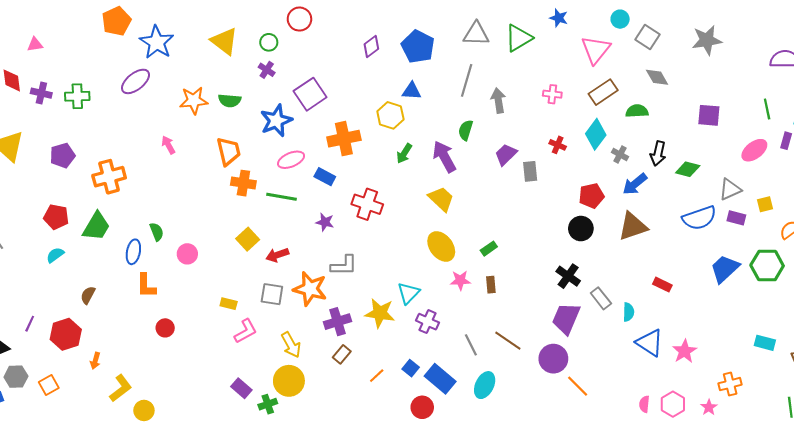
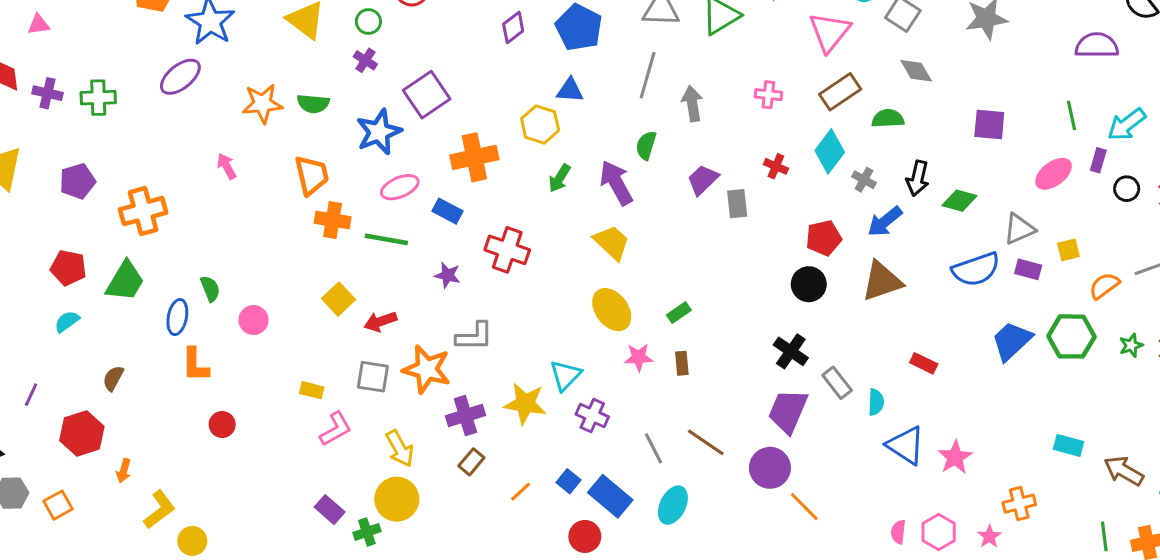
purple line: (30, 324) -> (31, 395), moved

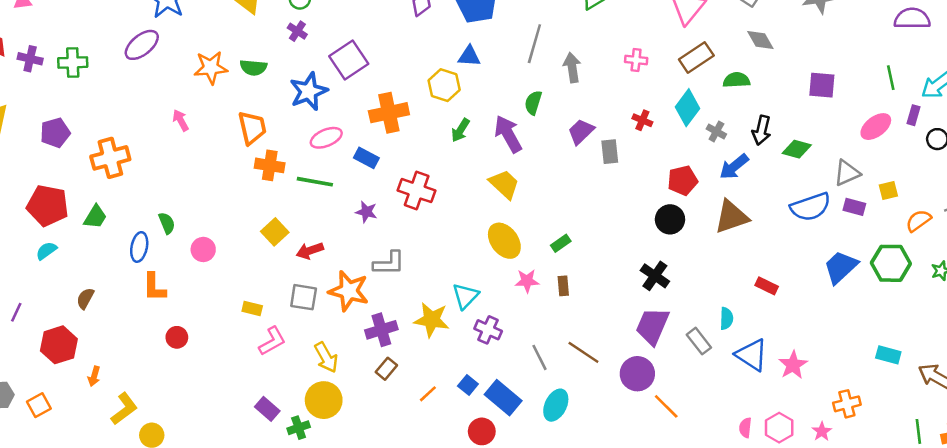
red pentagon: (68, 268) -> (48, 206), size x1.4
green trapezoid: (125, 281) -> (95, 217), size x0.7
gray rectangle: (837, 383) -> (699, 341), moved

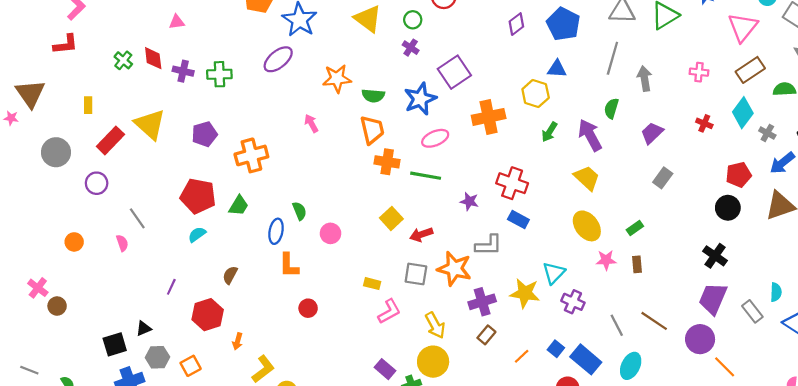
green semicircle: (253, 68) -> (373, 96), moved
gray rectangle: (610, 152) -> (663, 178), moved, turned 42
blue rectangle: (366, 158) -> (518, 220), moved

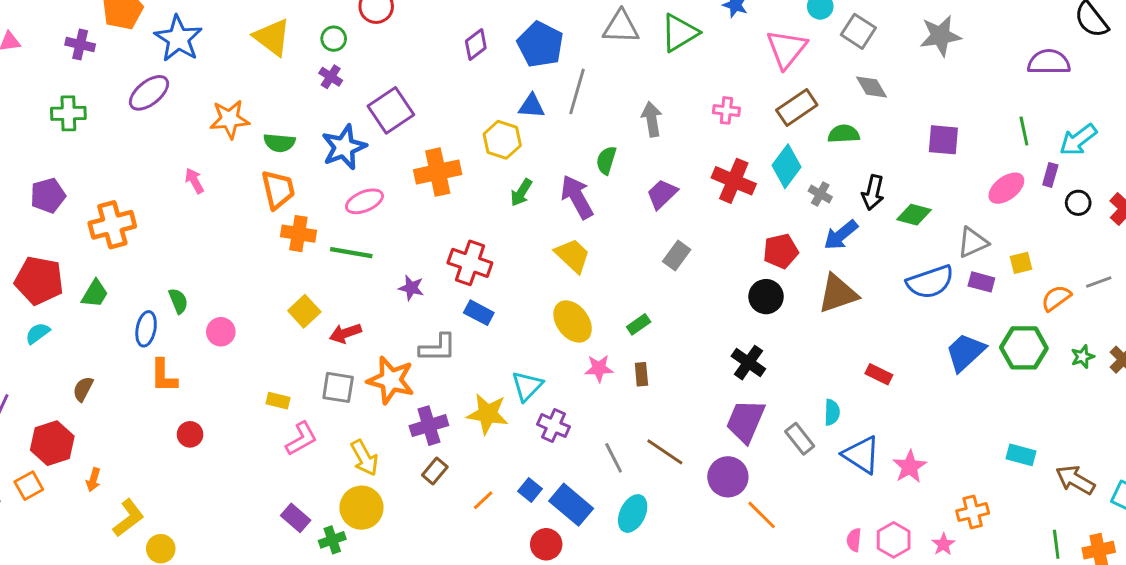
gray line: (612, 58) -> (577, 91), moved
purple cross: (183, 71) -> (80, 45), moved
red cross: (704, 123) -> (734, 181), size x1.8
orange square: (191, 366) -> (29, 486), moved

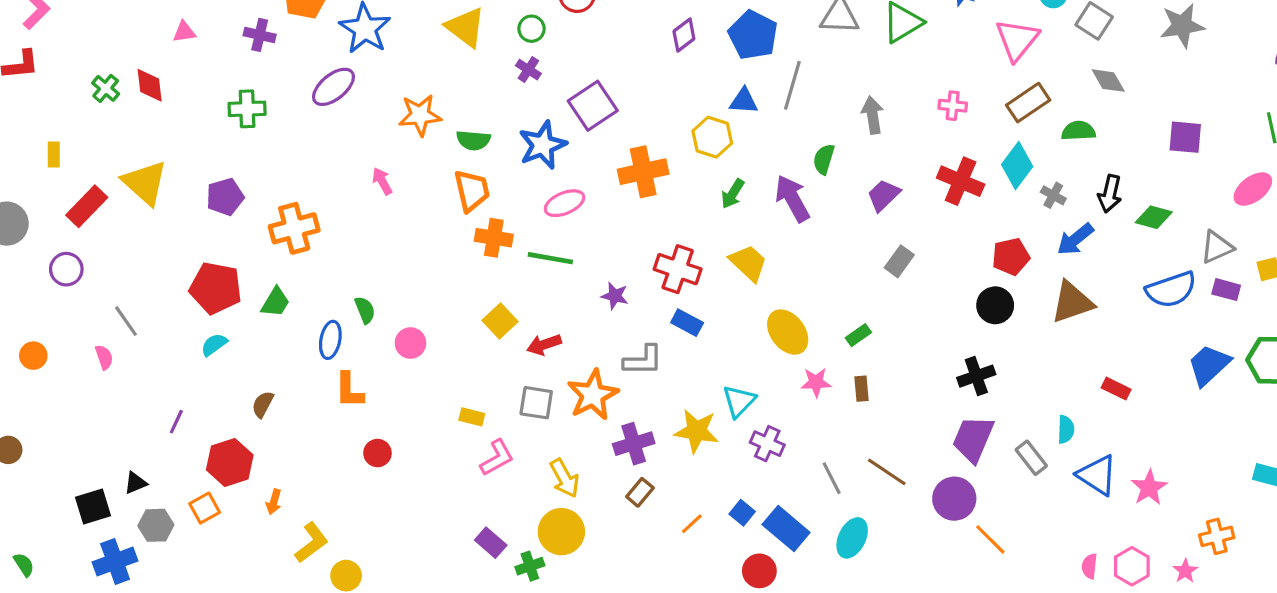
yellow trapezoid: (573, 256) -> (748, 263), moved
black cross: (748, 363) -> (976, 376), turned 36
orange star: (391, 380) -> (593, 395), turned 30

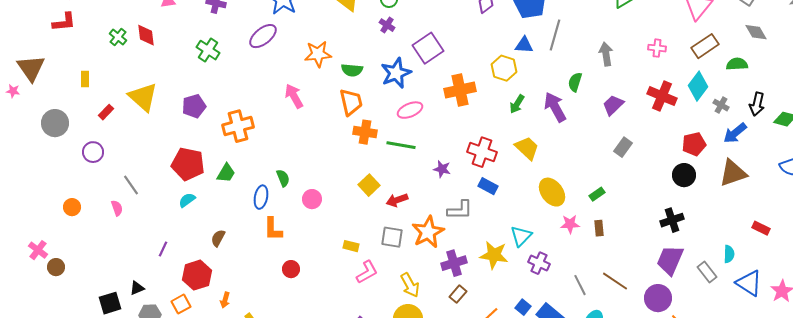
green cross: (247, 109) -> (208, 50), turned 35
pink arrow: (382, 181) -> (294, 96), size x1.4
red rectangle: (87, 206) -> (106, 112), size x0.6

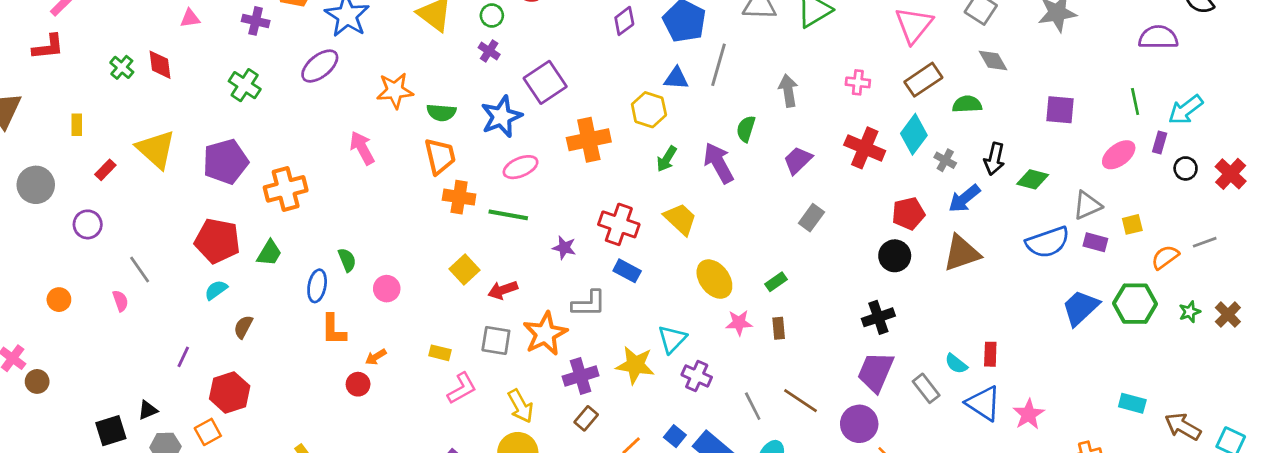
purple pentagon: (194, 106) -> (226, 162), size x1.4
red rectangle: (761, 228) -> (990, 354), moved, turned 66
brown semicircle: (218, 238) -> (243, 327), moved
cyan semicircle: (729, 254) -> (956, 364), turned 126
orange arrow: (225, 300) -> (376, 357), moved, turned 42

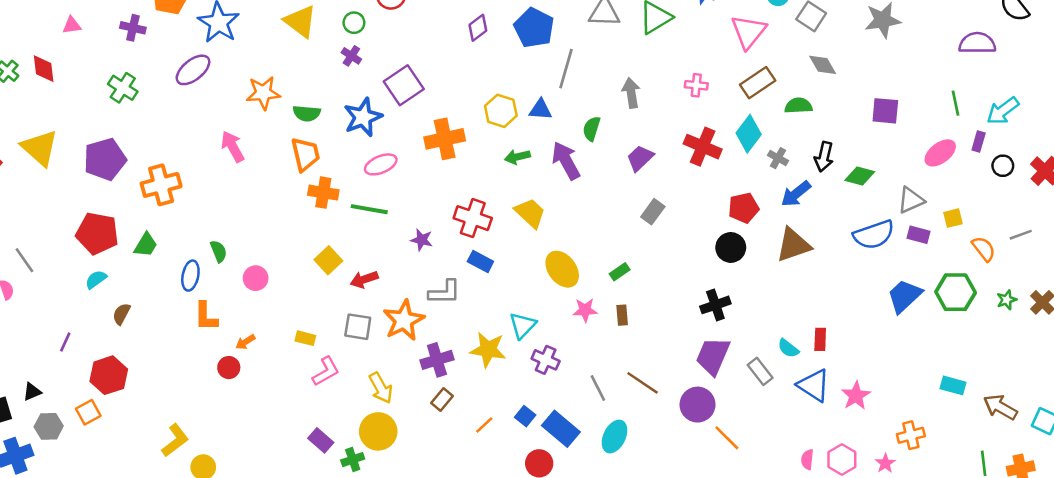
blue triangle: (676, 78) -> (540, 110), moved
green arrow: (667, 159) -> (517, 157), turned 45
orange semicircle: (1165, 257) -> (984, 249), turned 88

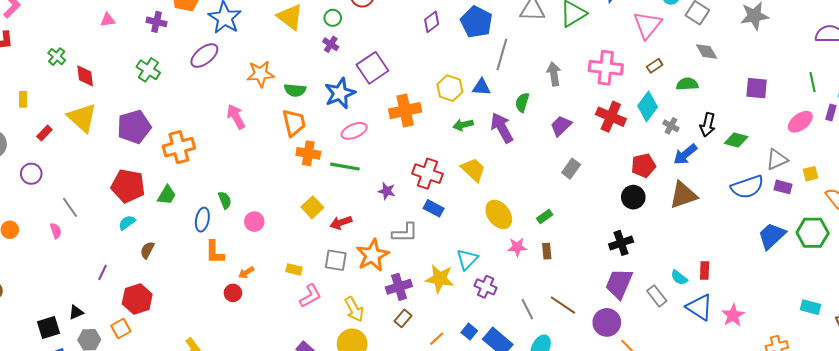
red diamond: (44, 69) -> (85, 76), moved
brown rectangle: (758, 83) -> (655, 66), size x0.6
pink cross: (696, 85) -> (606, 68), size x1.8

